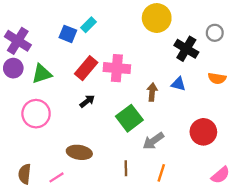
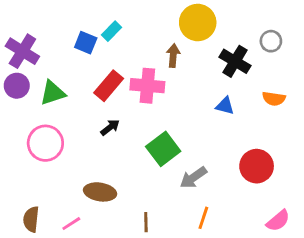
brown arrow: (152, 92) -> (173, 56), moved
brown line: (126, 168) -> (146, 222), moved

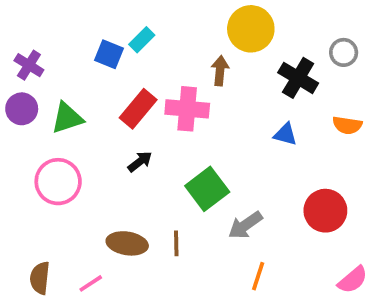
purple cross: (22, 51) -> (29, 65), size x0.7
brown line: (146, 222) -> (176, 243), moved

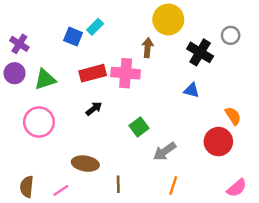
red rectangle: (138, 109) -> (93, 73), turned 35
orange semicircle: (347, 125) -> (233, 116), moved, turned -132
green square: (207, 189) -> (139, 127), size x0.7
brown line: (176, 243) -> (118, 184), moved

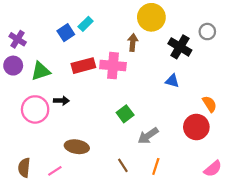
blue square: (73, 37) -> (66, 33), turned 35
black arrow: (94, 109) -> (61, 101), moved, turned 40
brown line: (118, 184) -> (123, 165), moved, turned -32

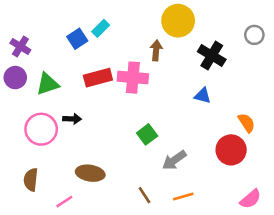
gray circle: (207, 32) -> (254, 35), moved
orange line: (156, 166) -> (183, 196), turned 56
brown semicircle: (24, 168) -> (31, 180), moved

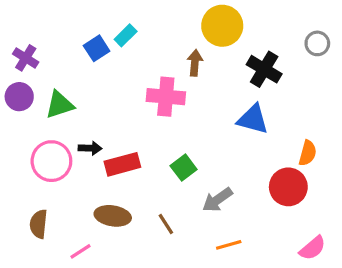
red rectangle: (98, 78) -> (122, 164), moved
blue triangle: (203, 96) -> (253, 119), size x1.5
orange semicircle: (247, 123) -> (308, 153), turned 48
brown line: (144, 195) -> (166, 224), moved

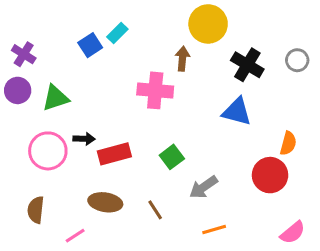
gray circle: (317, 43) -> (297, 60), moved

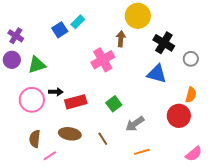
gray circle: (297, 60) -> (191, 59), moved
pink cross: (155, 90) -> (103, 60), turned -35
brown semicircle: (36, 210) -> (35, 139), moved

